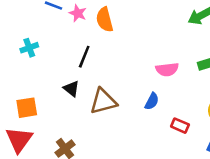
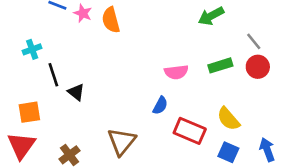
black line: (84, 57) -> (53, 75), moved, turned -40
brown triangle: (103, 101) -> (122, 142), moved, turned -36
red rectangle: (180, 126) -> (190, 131), size x1.6

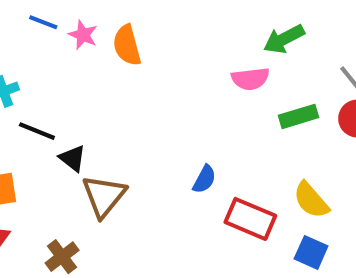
pink semicircle: (176, 72) -> (250, 79), moved
black line: (53, 75) -> (37, 131), turned -50
brown triangle: (122, 142) -> (104, 196), moved

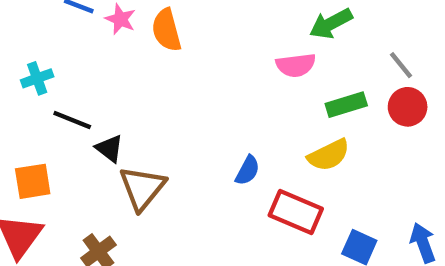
yellow semicircle: (311, 200) -> (329, 155), moved, turned -75

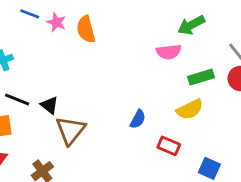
black line: (72, 120) -> (17, 100), moved
red rectangle: (296, 212) -> (169, 146), size x0.7

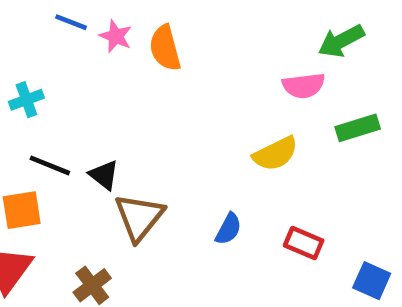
yellow semicircle: (190, 109) -> (275, 154), moved
blue semicircle: (138, 119) -> (228, 229), moved

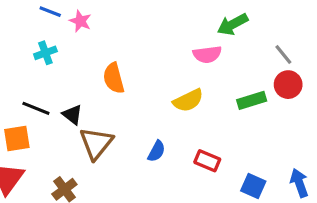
orange semicircle: (165, 48) -> (114, 78), moved
cyan cross: (26, 100) -> (45, 53), moved
green rectangle: (358, 128) -> (252, 100), moved

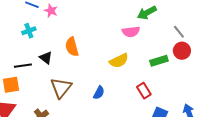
black line: (36, 108) -> (23, 66), turned -30
black triangle: (72, 115) -> (46, 58), moved
red rectangle: (207, 161) -> (144, 91), moved, turned 35

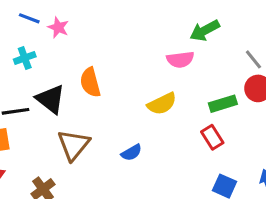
black triangle: (46, 58) -> (51, 99), size x1.5
red rectangle: (144, 91) -> (212, 137), moved
blue semicircle: (99, 93) -> (131, 153), turned 32

